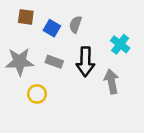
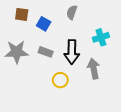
gray semicircle: (75, 24) -> (72, 12), moved
cyan cross: (120, 44) -> (101, 37), turned 35
yellow circle: (37, 94) -> (60, 80), moved

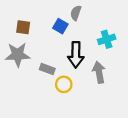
brown square: (22, 14) -> (23, 27), moved
blue square: (44, 24) -> (60, 26), moved
gray rectangle: (46, 52) -> (47, 69), moved

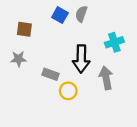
blue square: (60, 26) -> (60, 15), moved
gray star: (18, 55) -> (19, 59), size x0.6

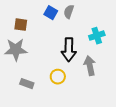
gray star: (19, 59) -> (16, 50), size x1.6
gray rectangle: (50, 74) -> (27, 84), moved

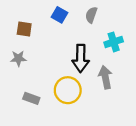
gray semicircle: (69, 12) -> (91, 15), moved
gray star: (16, 50) -> (18, 58), size x0.6
yellow circle: (58, 77) -> (68, 90), size x1.5

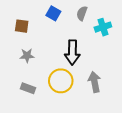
cyan cross: (114, 42) -> (103, 27), moved
gray star: (18, 58) -> (27, 56), moved
gray arrow: (105, 77) -> (95, 82), moved

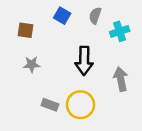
yellow circle: (61, 81) -> (80, 105), moved
gray arrow: (95, 82) -> (121, 79), moved
gray rectangle: (28, 88) -> (50, 105), moved

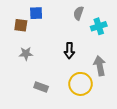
blue square: (62, 16) -> (36, 13), moved, turned -32
black arrow: (84, 61) -> (69, 51), size x0.7
yellow circle: (80, 105) -> (81, 84), moved

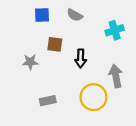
gray semicircle: (78, 13) -> (75, 15), moved, turned -80
brown square: (21, 25) -> (55, 44), moved
gray rectangle: (41, 87) -> (48, 101), turned -32

